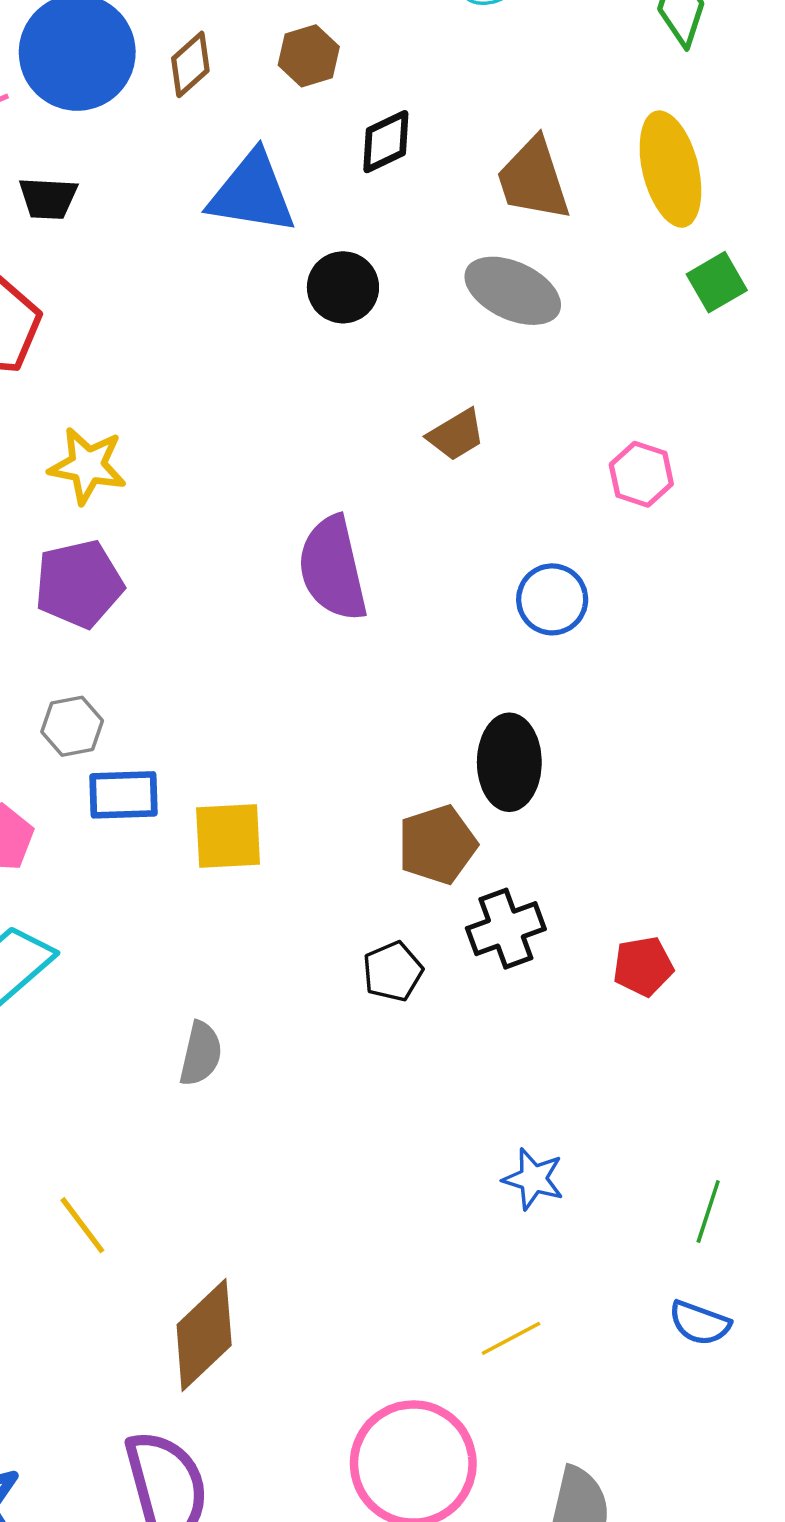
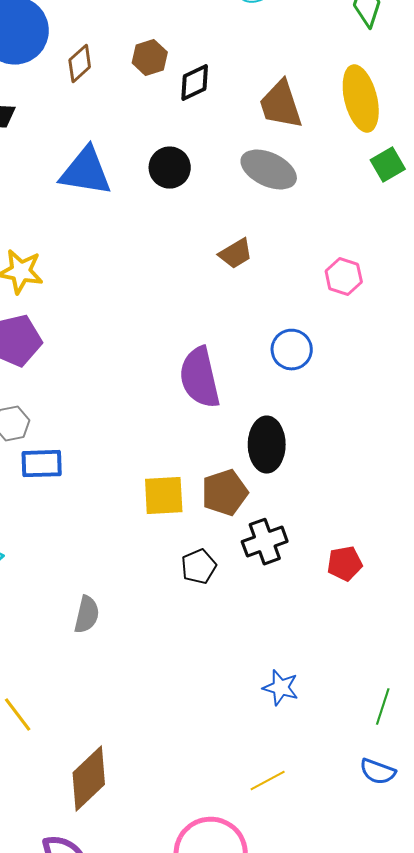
brown hexagon: (309, 56) -> (150, 58), moved
brown diamond: (190, 64) -> (80, 64), moved
blue triangle: (252, 193) -> (86, 172), moved
purple semicircle: (333, 569) -> (200, 378), moved
yellow square: (228, 836) -> (164, 496), moved

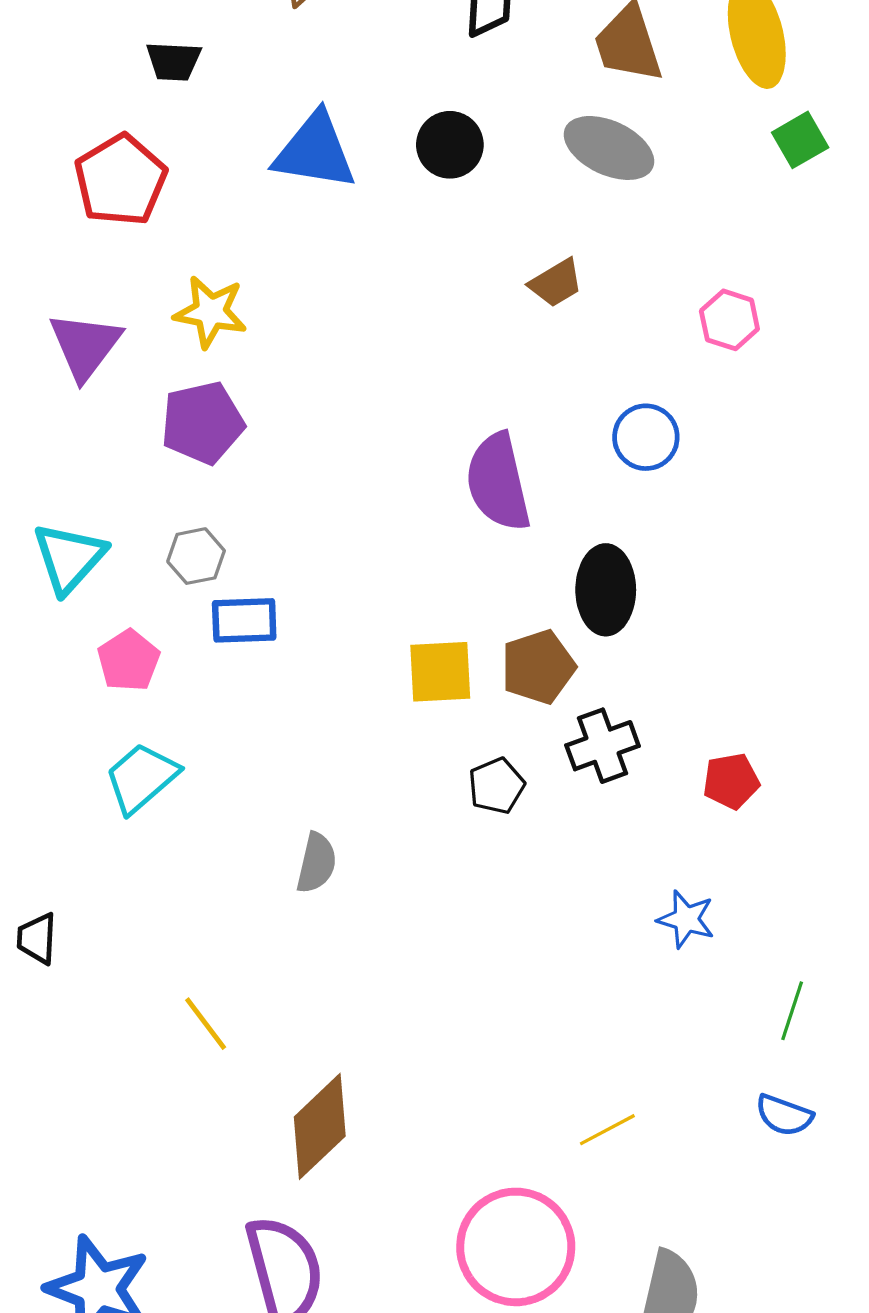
blue star: (281, 688) -> (686, 919), moved

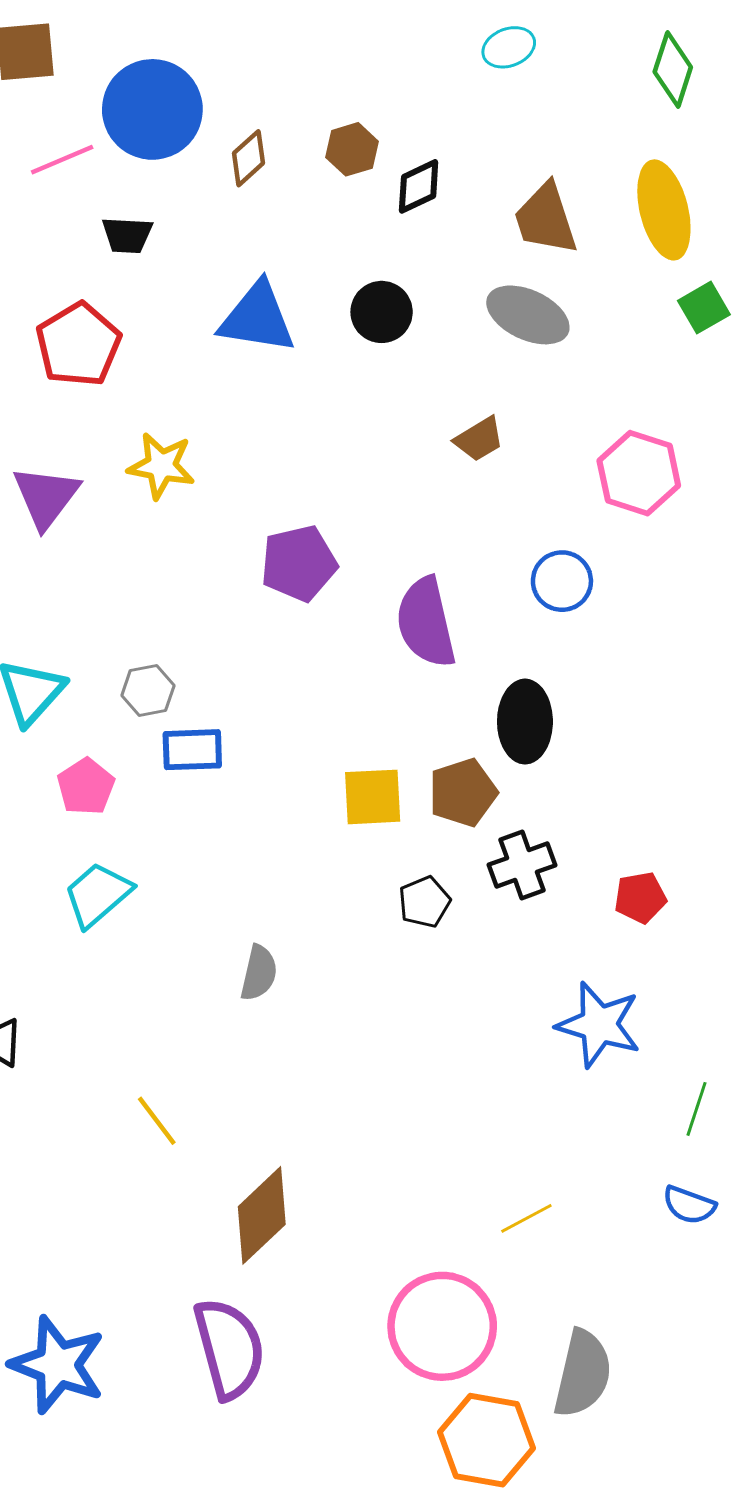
pink hexagon: (729, 320) -> (639, 473), size x1.5
purple pentagon: (202, 423) -> (299, 563), moved
blue star: (686, 919) -> (599, 1025), size x1.6

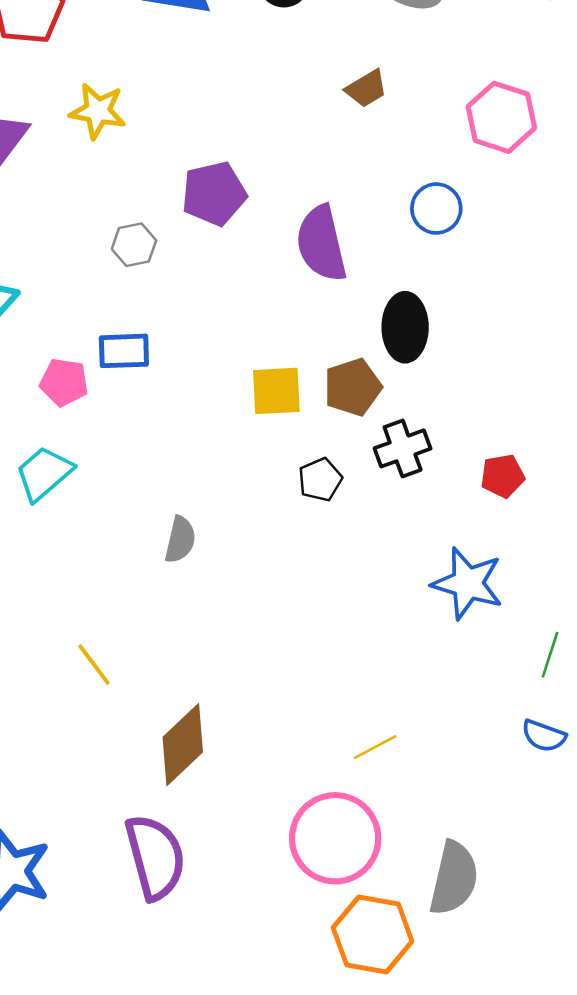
gray hexagon: (148, 691) -> (134, 245), moved
pink pentagon: (86, 787) -> (64, 382), moved, turned -30
yellow line: (526, 1218) -> (375, 747), moved

